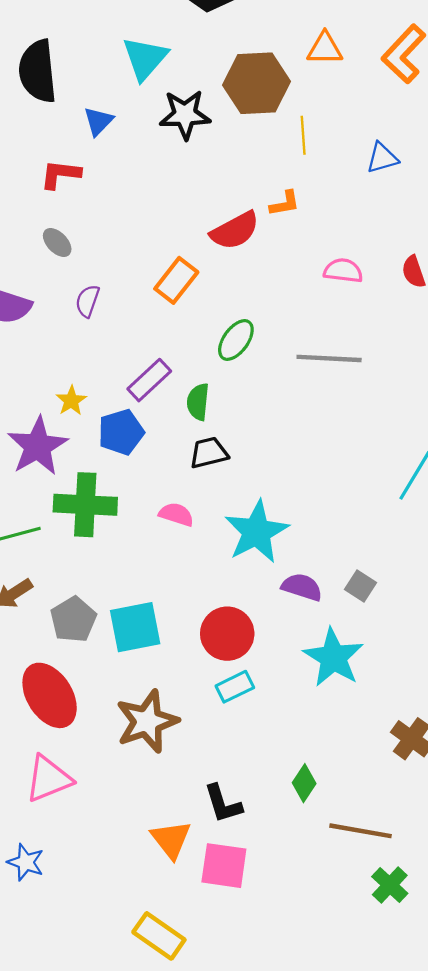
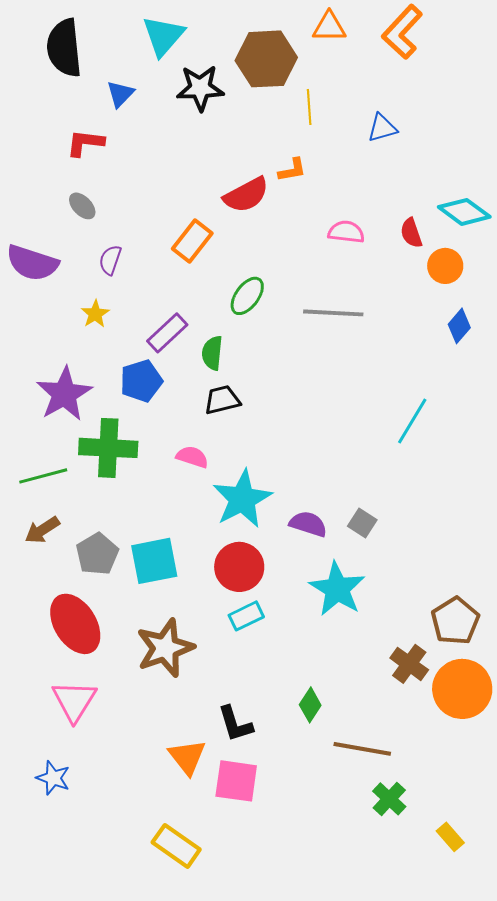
yellow star: (71, 401) -> (95, 314), moved
cyan star: (256, 532) -> (242, 499), moved
pink triangle: (48, 779) -> (74, 701), turned -36

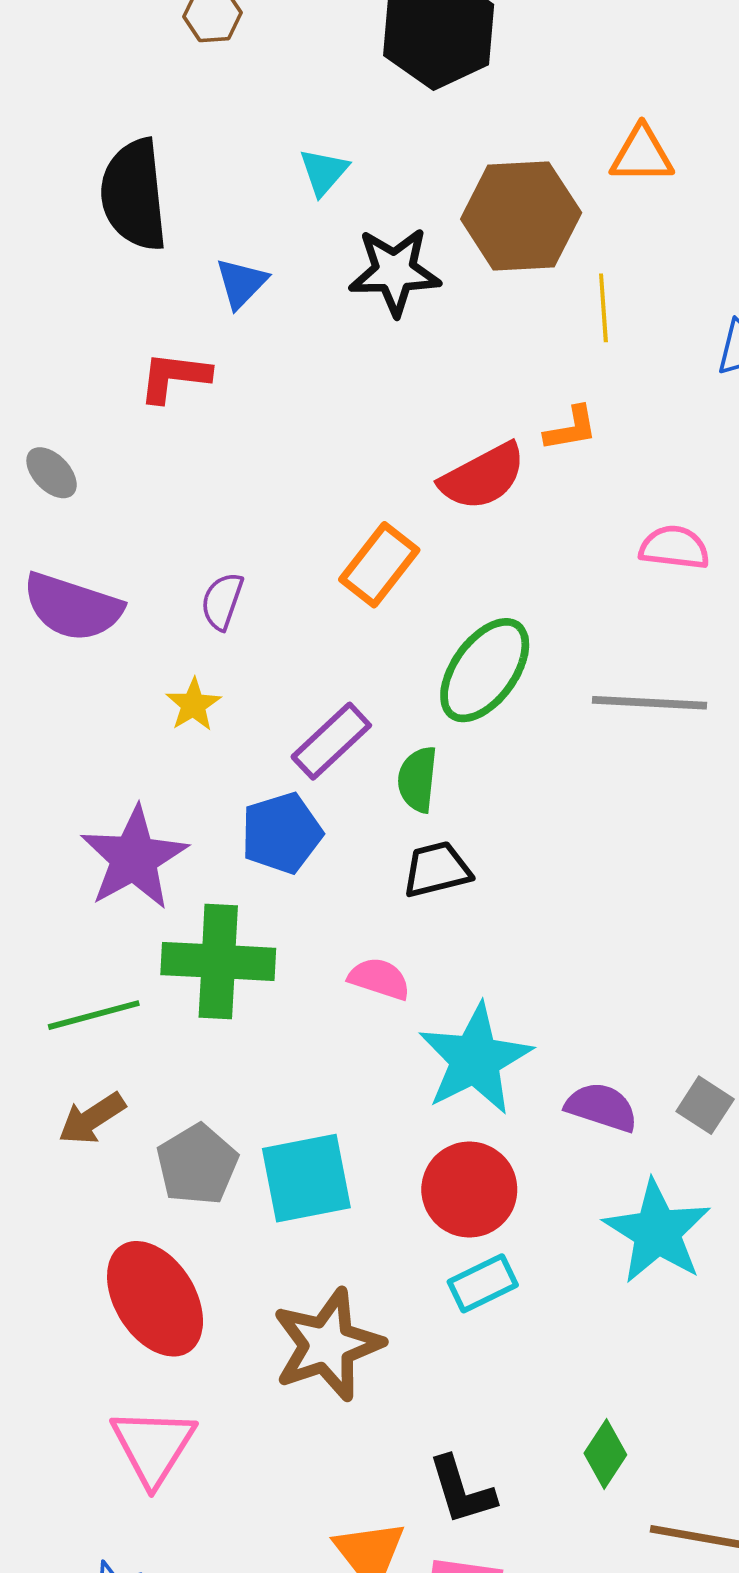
cyan triangle: (163, 36) -> (324, 172), size x0.6
gray ellipse: (82, 206) -> (52, 473), moved
green ellipse: (247, 296) -> (485, 670), size x1.4

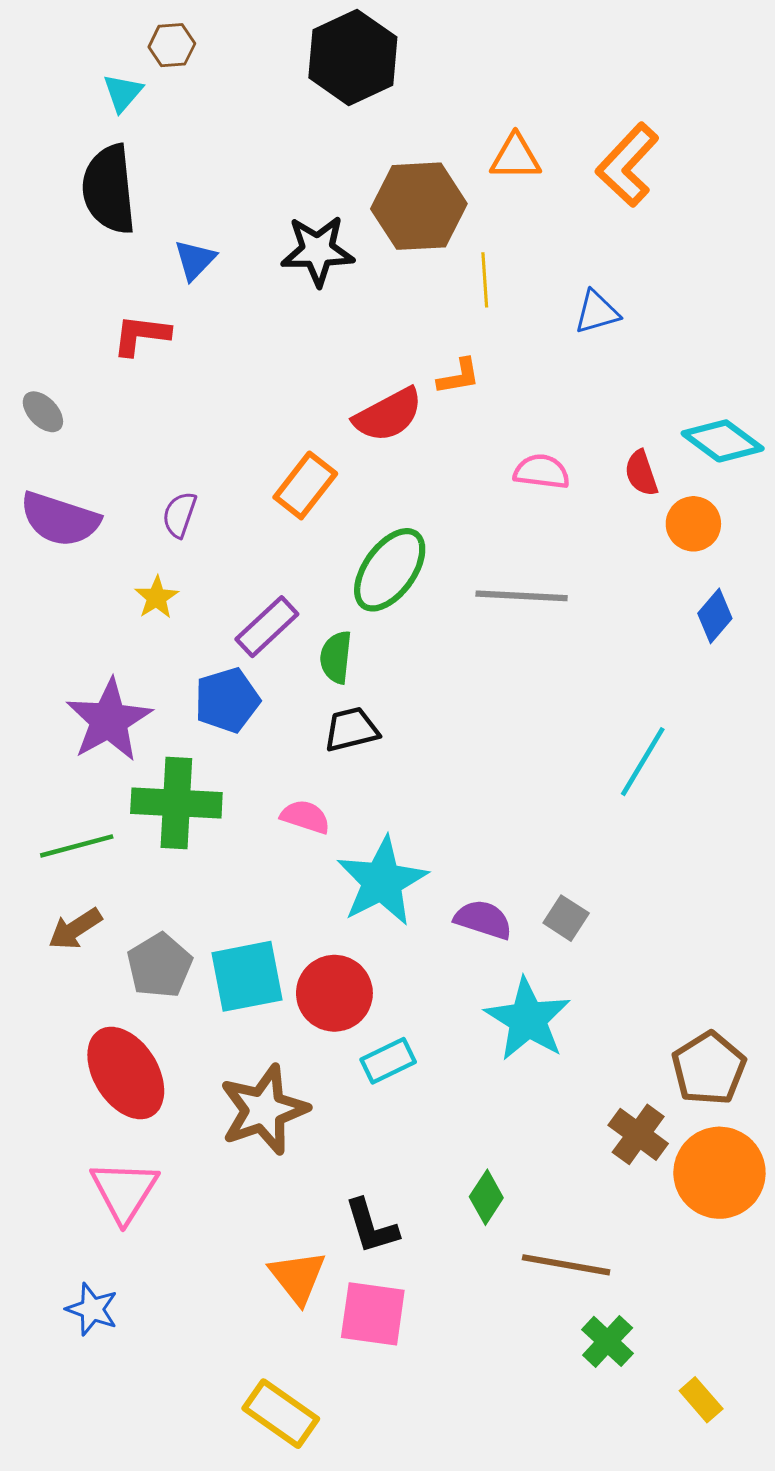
cyan triangle: (324, 172) -> (123, 93), moved
red circle: (469, 1190) -> (334, 993), moved

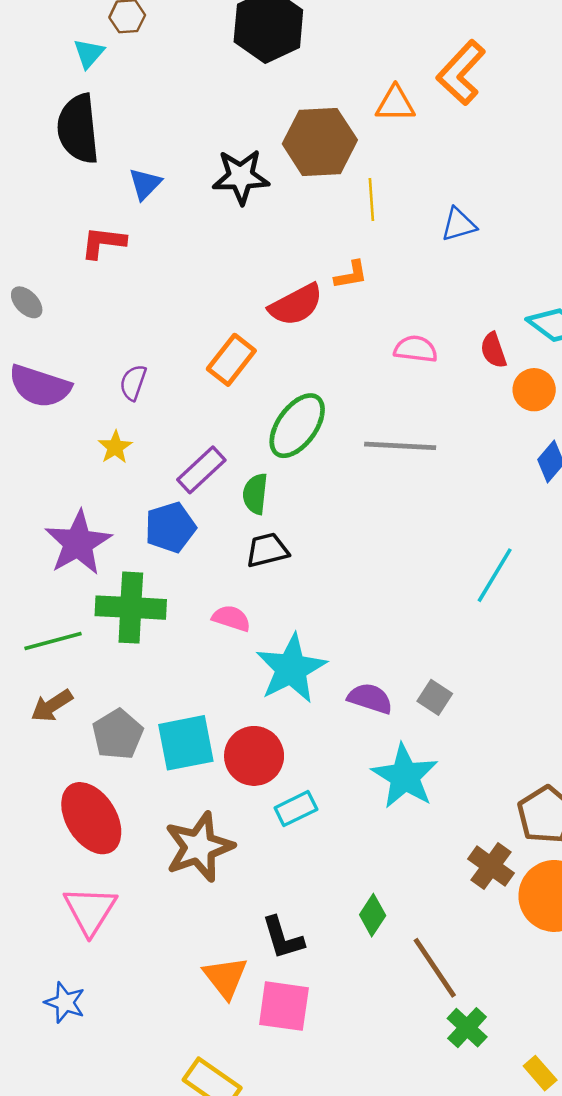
orange L-shape: (627, 165) -> (461, 73), moved
brown line: (566, 1265) -> (435, 968), turned 46

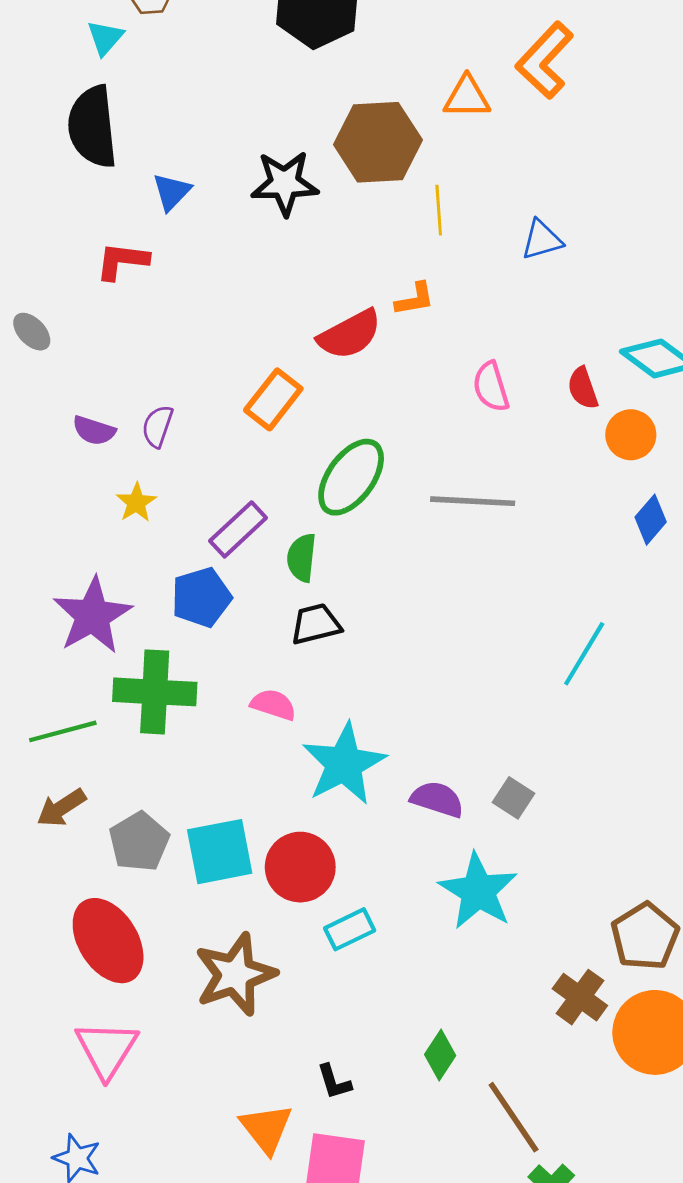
pink semicircle: (416, 349) -> (491, 387), turned -114
purple semicircle: (40, 386) -> (94, 431), moved, size x0.6
black L-shape: (283, 938) -> (334, 1082), size x0.7

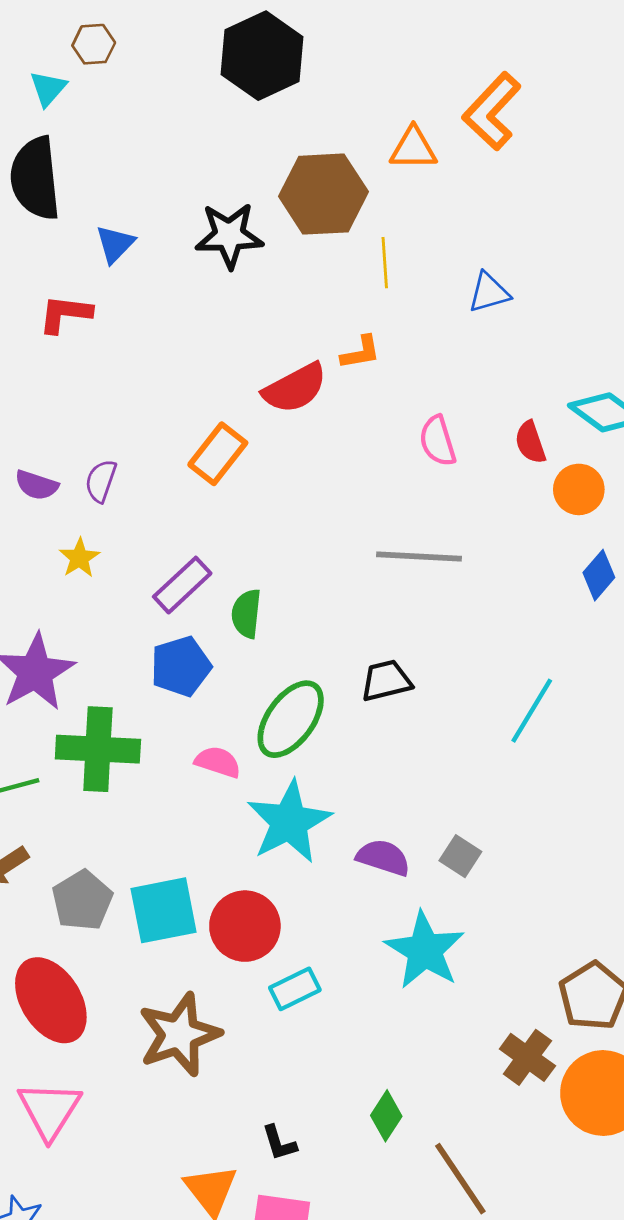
green ellipse: (351, 477) -> (291, 719), moved
blue pentagon: (201, 597) -> (181, 666), moved
black trapezoid: (316, 624) -> (386, 681), moved

